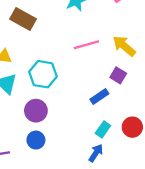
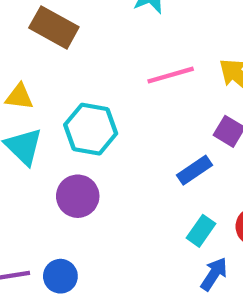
blue circle: (36, 140) -> (60, 276), moved
blue arrow: (96, 153) -> (214, 274), moved

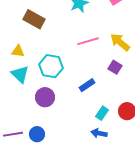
blue rectangle: (194, 170) -> (87, 85), moved
blue arrow: (214, 274) -> (99, 133), moved, turned -112

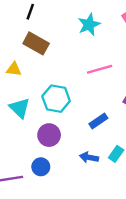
yellow triangle: (18, 51) -> (14, 69), moved
blue arrow: (99, 133) -> (89, 157), moved
blue circle: (37, 134) -> (41, 167), moved

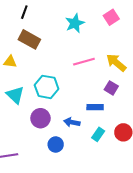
blue rectangle: (98, 121) -> (95, 107), moved, turned 35
blue arrow: (89, 157) -> (72, 122), moved
blue circle: (41, 167) -> (56, 145), moved

